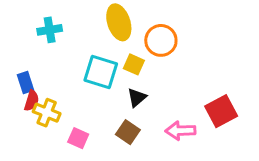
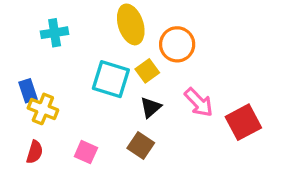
yellow square: (134, 64) -> (147, 71), turned 30
red semicircle: (32, 101) -> (35, 152), moved
yellow cross: (47, 113) -> (43, 109), moved
pink arrow: (180, 131) -> (199, 102), moved, turned -132

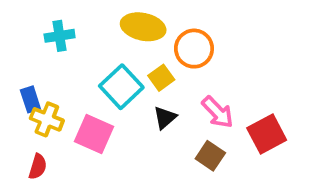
yellow ellipse: (131, 24) -> (143, 27), turned -60
cyan square: (111, 79) -> (121, 87), turned 30
brown square: (141, 145) -> (210, 156), moved
pink square: (86, 152) -> (94, 134), moved, size x1.5

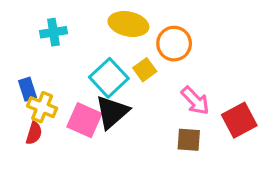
black triangle: (165, 118) -> (112, 112), moved, size x1.6
brown square: (210, 156) -> (189, 140), turned -30
red semicircle: (38, 167) -> (34, 133), moved

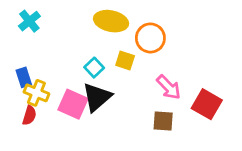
cyan cross: (53, 32) -> (29, 21), moved, turned -30
yellow square: (145, 70) -> (125, 61), turned -36
cyan square: (109, 78) -> (94, 68), size x0.6
red square: (239, 120) -> (207, 104), turned -32

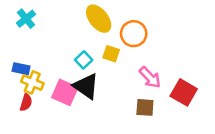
yellow ellipse: (111, 21) -> (99, 19), turned 40
blue rectangle: (24, 77) -> (21, 69), turned -60
black triangle: (97, 97) -> (86, 86), turned -44

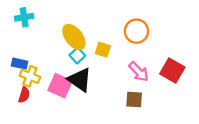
cyan cross: (26, 19) -> (24, 17), turned 30
yellow ellipse: (99, 19) -> (74, 37), moved
orange circle: (134, 34) -> (136, 31), moved
red square: (184, 92) -> (172, 71), moved

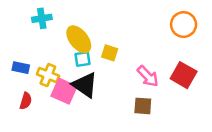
cyan cross: (24, 17) -> (42, 18), moved
orange circle: (136, 31) -> (184, 25), moved
cyan square: (77, 55) -> (82, 59), turned 35
yellow cross: (30, 76) -> (48, 75), moved

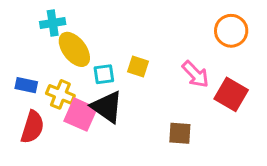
yellow ellipse: (79, 39) -> (74, 49), moved
pink arrow: (148, 76) -> (195, 74), moved
red semicircle: (26, 101) -> (32, 127), size x1.5

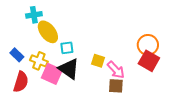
orange circle: (231, 31) -> (148, 45), moved
yellow square: (138, 66) -> (98, 61), moved
pink arrow: (195, 74) -> (116, 70), moved
blue rectangle: (26, 85) -> (17, 55), turned 32

